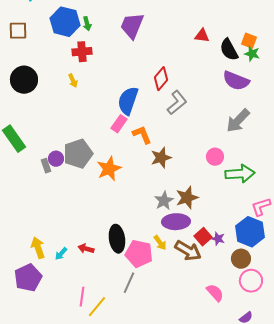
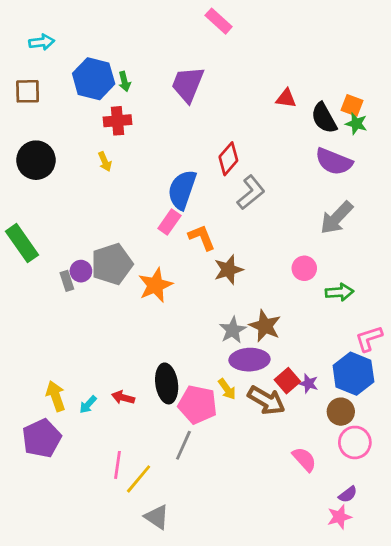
green arrow: (240, 174) -> (339, 292), size x0.7
brown star: (187, 198) -> (265, 326), turned -30

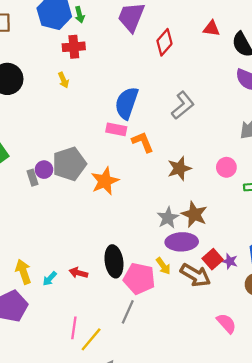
red diamond: (228, 159) -> (164, 42), moved
pink rectangle: (169, 222) -> (116, 129), turned 66
brown star: (228, 270) -> (179, 168), moved

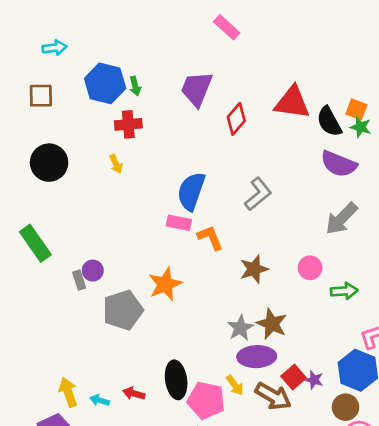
red triangle: (212, 28) -> (292, 102), size x1.8
gray pentagon: (69, 164) -> (123, 310), moved
cyan arrow: (50, 279) -> (100, 400), turned 63

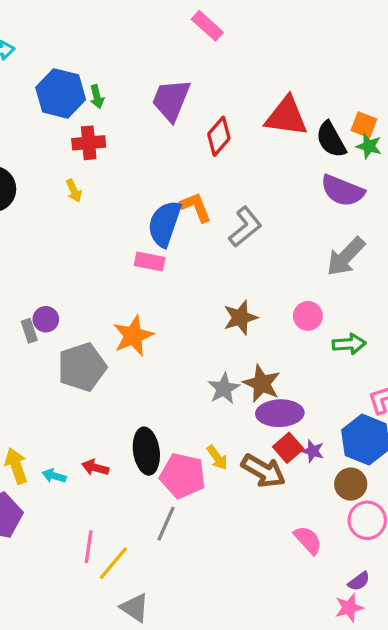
orange L-shape: (210, 238) -> (196, 207), moved
purple ellipse: (257, 357) -> (280, 413), moved

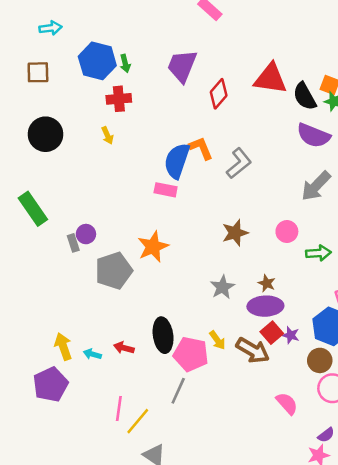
brown star: (262, 384) -> (267, 283), moved, size x0.6

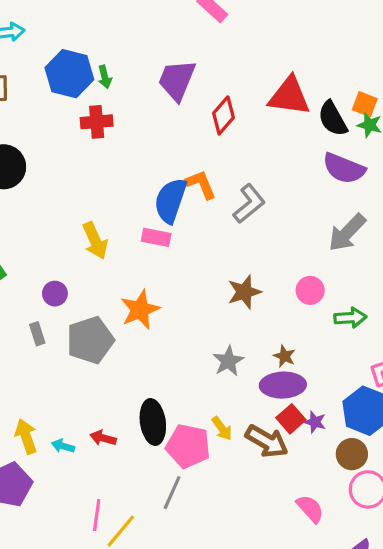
yellow arrow: (107, 135) -> (95, 241), moved, size x1.6
gray rectangle: (73, 243) -> (37, 334), moved

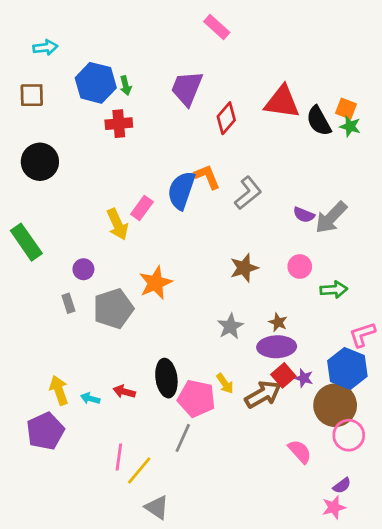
purple semicircle: (344, 168) -> (304, 215), moved, size x0.6
pink rectangle: (156, 237) -> (142, 208), moved, turned -65
brown arrow: (267, 441) -> (263, 394), turned -60
brown circle: (352, 454) -> (335, 405), size x1.6

